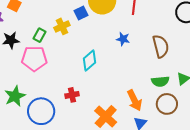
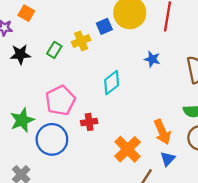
pink pentagon: (34, 59) -> (60, 100), moved, turned -30

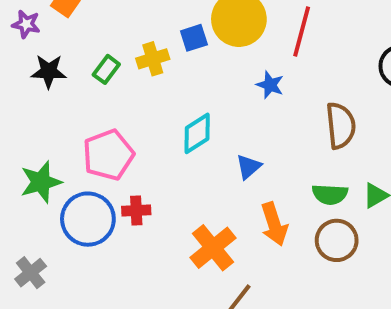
blue star: (152, 59) -> (270, 85), moved
red cross: (89, 122) -> (136, 211), moved
blue triangle: (168, 159) -> (248, 167), moved

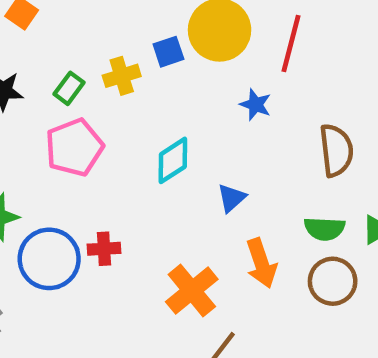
pink pentagon: (108, 155) -> (74, 147), moved

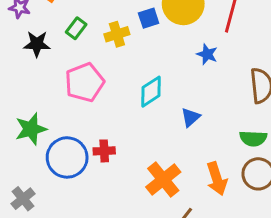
green rectangle: (69, 88) -> (76, 28), moved
orange arrow: (261, 263) -> (217, 179), moved

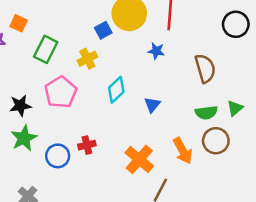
green rectangle: (76, 28) -> (46, 49), size x1.5
yellow cross: (117, 34) -> (87, 59), moved
black star: (37, 44) -> (20, 106), moved
blue circle: (67, 157) -> (58, 156), size x0.7

